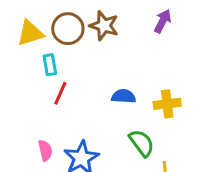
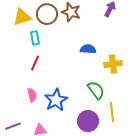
red line: (60, 93) -> (35, 63), moved
blue semicircle: (124, 96) -> (88, 49), moved

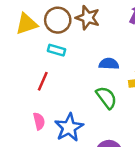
cyan rectangle: (35, 38) -> (56, 50), moved, turned -64
green semicircle: (96, 90) -> (106, 98), moved

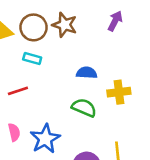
red line: (43, 81) -> (18, 91), turned 48
green semicircle: (106, 98) -> (84, 108), turned -30

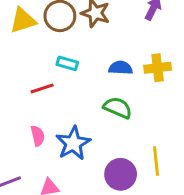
cyan rectangle: (32, 58) -> (67, 63), moved
yellow cross: (119, 92) -> (158, 68), moved

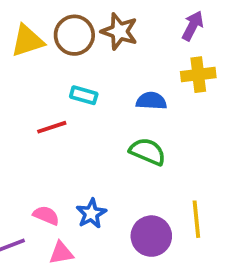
yellow cross: (158, 68) -> (198, 75), moved
pink semicircle: (38, 136) -> (46, 215), moved, turned -54
blue star: (73, 143) -> (91, 214), moved, size x0.7

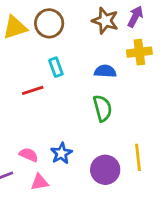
brown star: (119, 31) -> (105, 21), moved
cyan rectangle: (84, 95) -> (56, 67), turned 54
green semicircle: (148, 152) -> (102, 108), turned 52

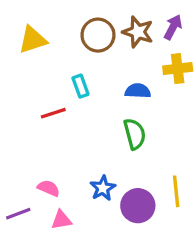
brown circle: (49, 23) -> (98, 35), moved
blue star: (61, 153) -> (103, 188), moved

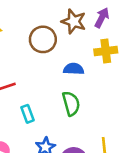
brown circle: (98, 35) -> (43, 39), moved
cyan rectangle: (80, 86) -> (27, 114), moved

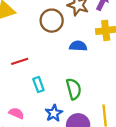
green semicircle: (71, 104) -> (74, 89), moved

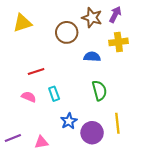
green semicircle: (74, 89) -> (99, 90), moved
pink semicircle: (16, 113) -> (29, 97), moved

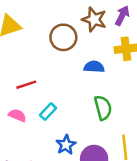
cyan rectangle: (54, 94) -> (48, 112), turned 64

